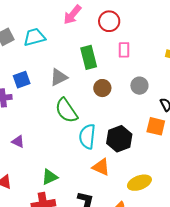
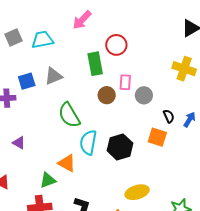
red circle: (109, 21) -> (116, 45), moved
pink rectangle: (124, 50) -> (125, 82), moved
gray triangle: (59, 77) -> (53, 76), moved
orange triangle: (101, 167) -> (67, 163), moved

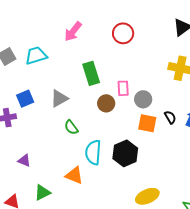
red circle: (116, 45) -> (123, 33), moved
gray triangle: (53, 76) -> (59, 98), moved
green semicircle: (69, 115) -> (71, 127), size x0.6
orange square: (157, 137) -> (147, 123), moved
green triangle: (48, 180) -> (42, 193), moved

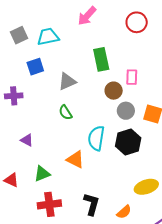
blue square: (25, 99) -> (35, 67), moved
gray circle: (143, 99) -> (126, 111), moved
green semicircle: (71, 127) -> (65, 112), moved

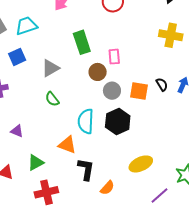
black L-shape: (92, 204) -> (86, 169), moved
orange semicircle: (124, 212) -> (107, 188), moved

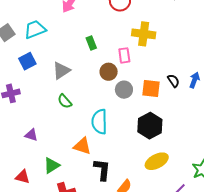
yellow cross: (171, 35) -> (144, 34), moved
green rectangle: (82, 42) -> (91, 43), size x0.6
black hexagon: (118, 122) -> (150, 126), moved

